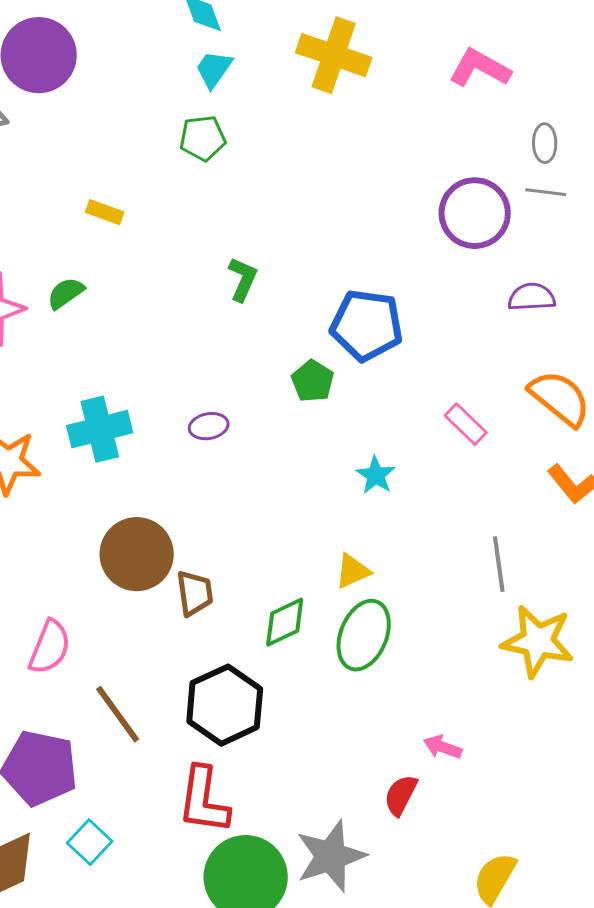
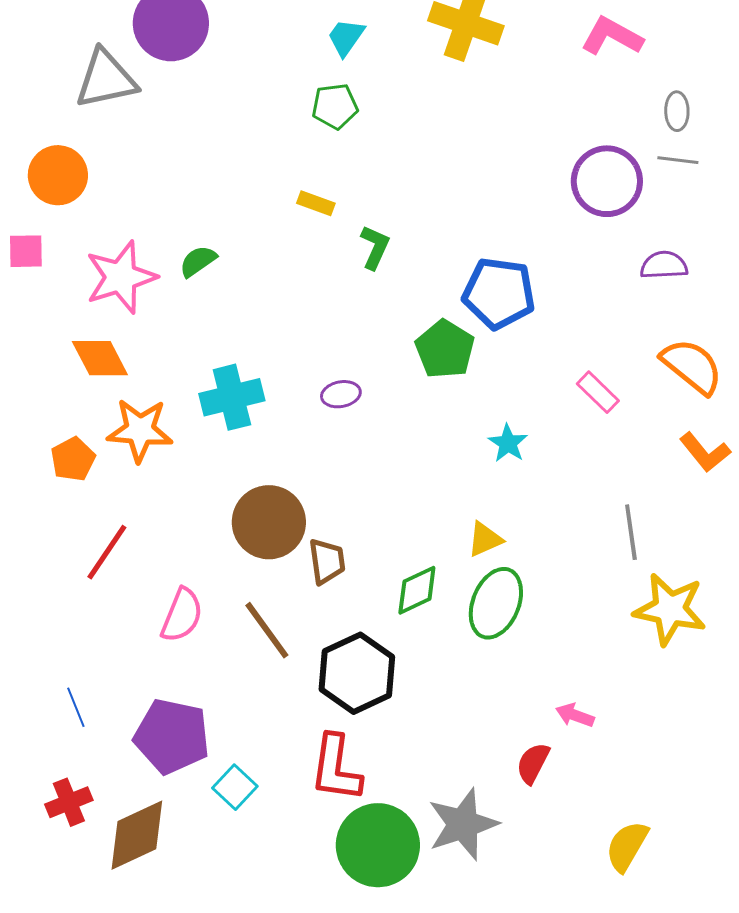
yellow rectangle: (105, 212) -> (316, 203), moved
green pentagon: (313, 381) -> (445, 349), size x1.4
brown line: (118, 714) -> (267, 630), moved
cyan square: (90, 842) -> (235, 787), moved

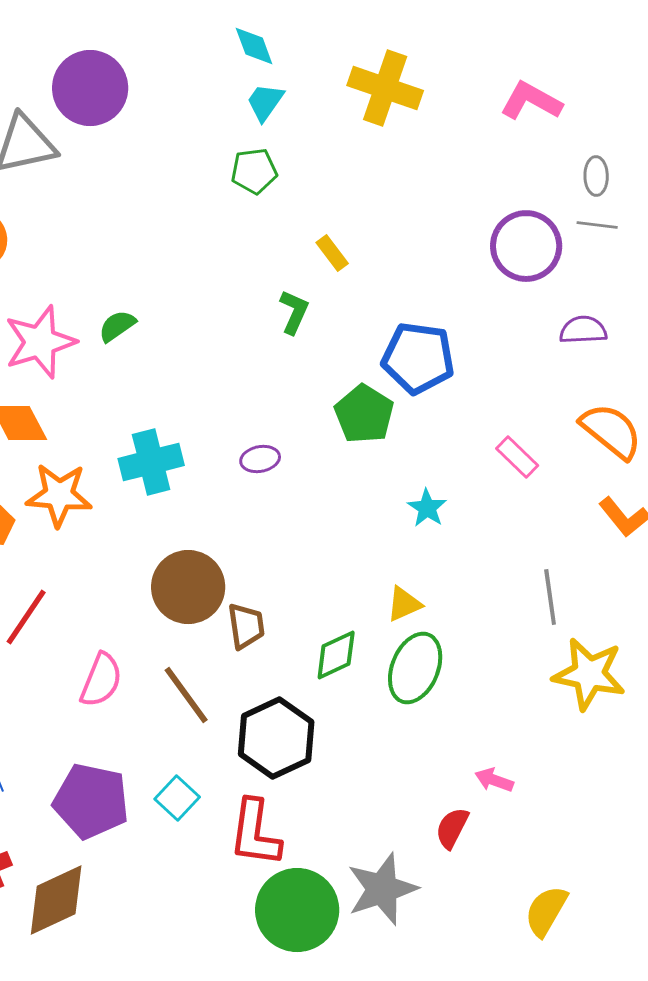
yellow rectangle: (316, 203) -> (332, 253), moved, turned 33
cyan square: (235, 787) -> (177, 798), moved

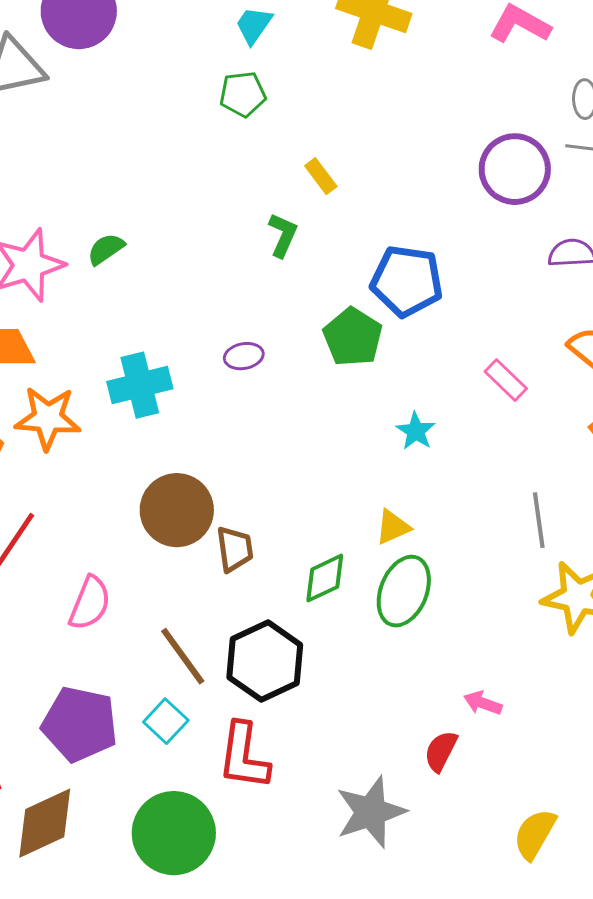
purple ellipse: (260, 459) -> (244, 356), moved
brown line: (186, 695) -> (183, 656), moved
green circle: (297, 910) -> (174, 833), moved

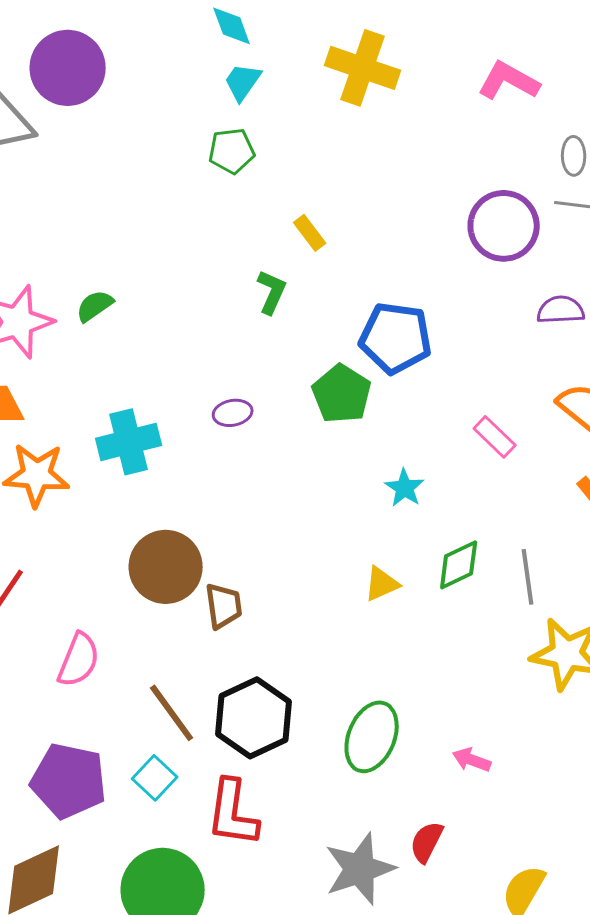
green diamond: (325, 578) -> (459, 565), moved
green ellipse: (404, 591) -> (372, 737), moved
red semicircle: (441, 751) -> (427, 842), moved

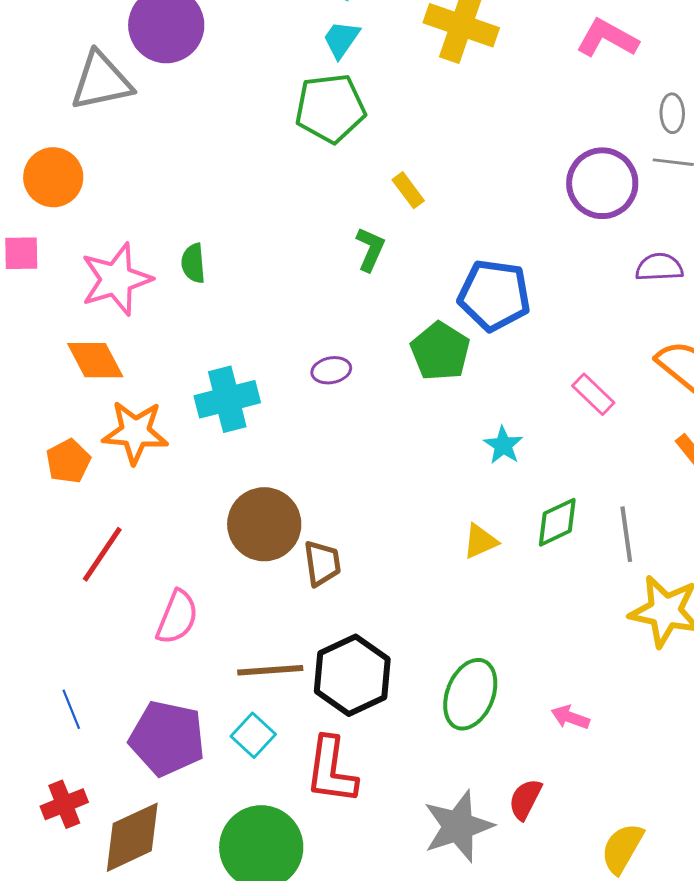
green pentagon: (232, 151) -> (330, 108), size x1.5
green semicircle: (95, 306) -> (193, 263), turned -60
brown line: (172, 713) -> (270, 670), turned -58

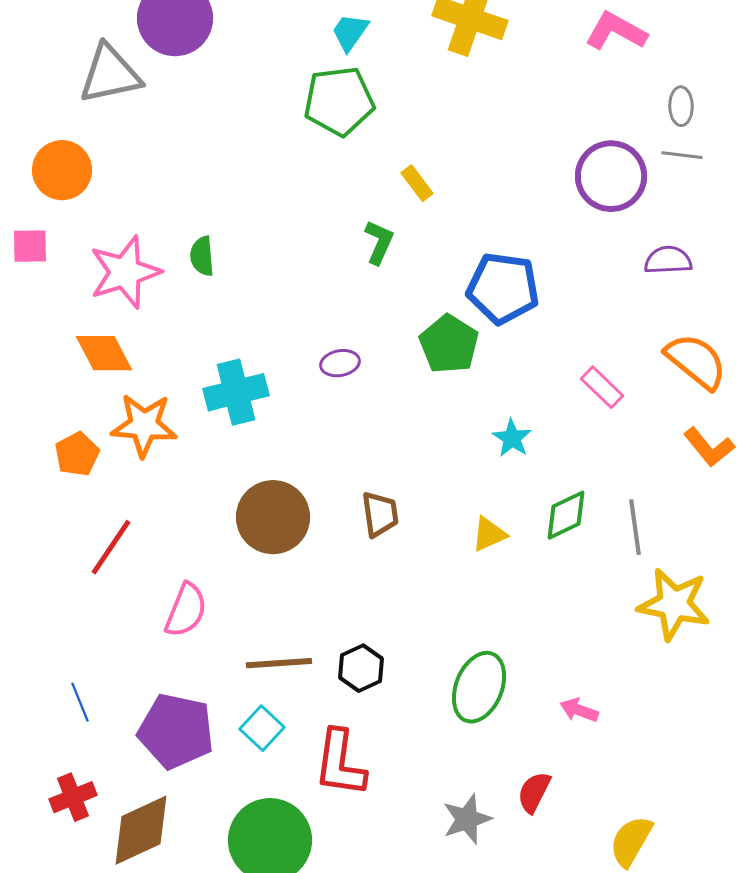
brown trapezoid: (322, 563) -> (380, 514), moved
black hexagon: (352, 675) -> (361, 668), size x0.6
gray star: (458, 826) -> (467, 819), size x0.7

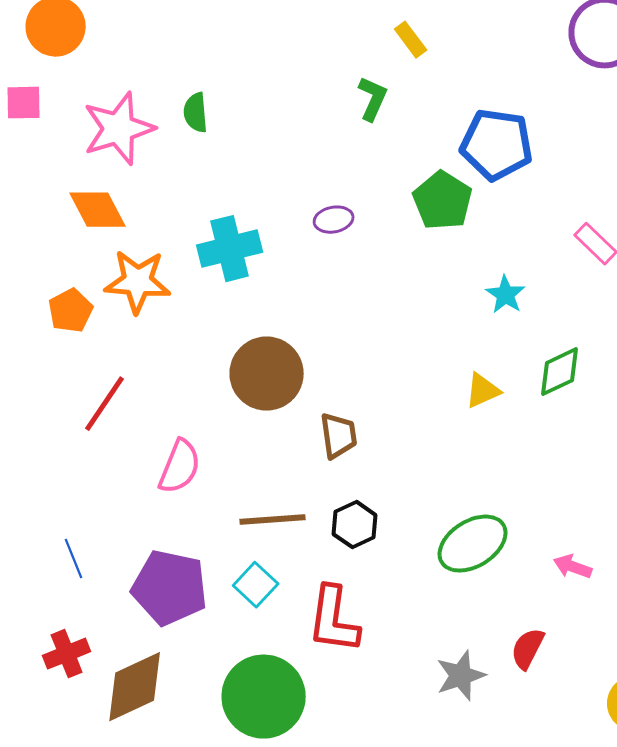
brown trapezoid: (380, 514) -> (339, 436), moved
green ellipse: (479, 687) -> (473, 544), turned 36

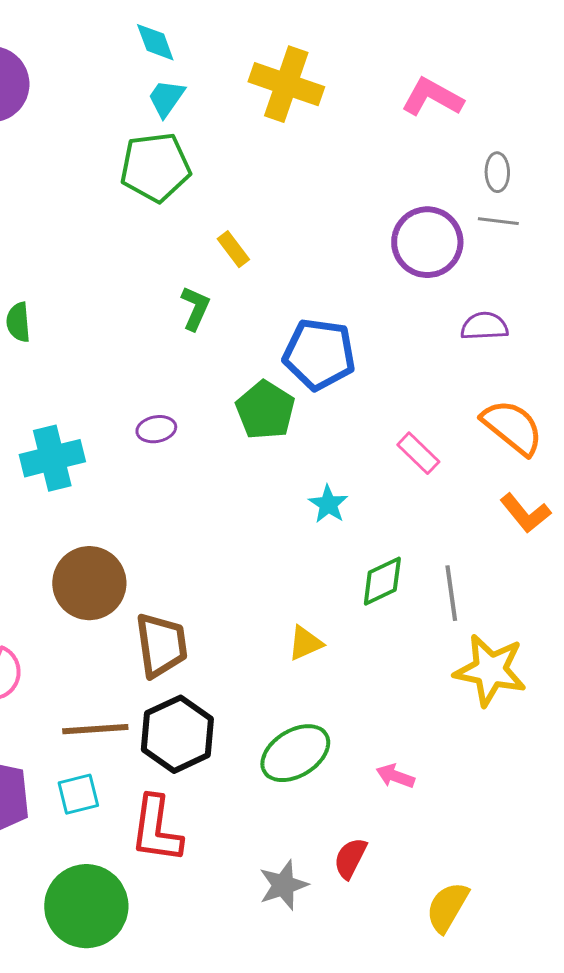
yellow triangle: (483, 391) -> (305, 643), moved
brown trapezoid: (339, 436) -> (161, 645), size x1.4
black hexagon: (355, 525) -> (177, 734), size x1.6
cyan square: (256, 585) -> (78, 794), turned 33

